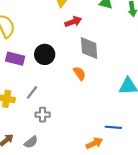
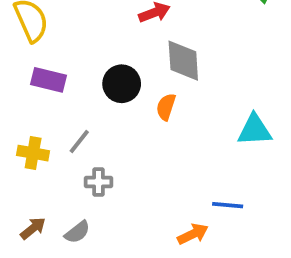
black circle: (45, 54) -> (122, 84), moved
orange semicircle: (80, 73) -> (166, 107), turned -128

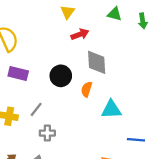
cyan triangle: (255, 130) -> (111, 109), moved
blue line: (228, 205) -> (136, 140), moved

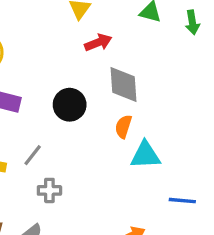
orange semicircle: (87, 89) -> (123, 127), moved

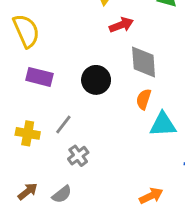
gray cross: (49, 190) -> (78, 156), turned -36

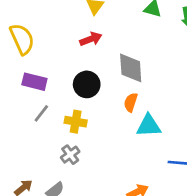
red arrow: (121, 25) -> (91, 39), moved
gray line: (63, 124) -> (41, 113), moved
yellow cross: (28, 133) -> (76, 122), moved

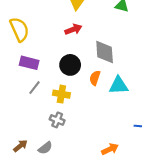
orange semicircle: (131, 102) -> (95, 78), moved
cyan triangle: (149, 126) -> (119, 85), moved
gray cross: (70, 155) -> (57, 120), turned -32

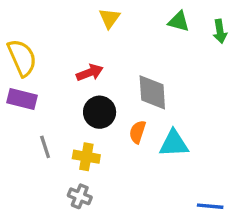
red arrow: (73, 29) -> (90, 73), moved
purple rectangle: (29, 63) -> (22, 99), moved
gray line: (35, 88) -> (45, 147), turned -56

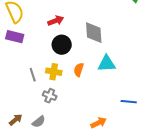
orange semicircle: (137, 132) -> (79, 70), moved
gray line: (45, 147) -> (33, 75), moved

